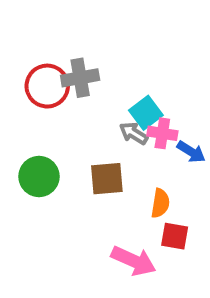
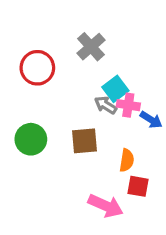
gray cross: (80, 78) -> (91, 47), moved, turned -32

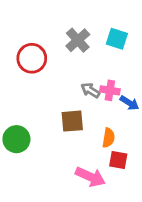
cyan square: (115, 89) -> (117, 39), moved, turned -35
green circle: (31, 139) -> (16, 139), moved

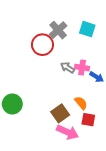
red circle: (32, 58) -> (42, 45), moved
brown square: (72, 121) -> (60, 113), moved, turned -30
orange semicircle: (109, 138) -> (81, 103), turned -48

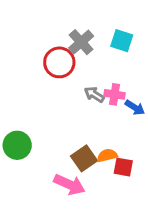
orange semicircle: (81, 103) -> (107, 155), moved, turned -64
pink arrow: (67, 132) -> (69, 185), moved

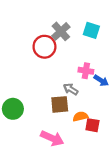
gray arrow: (94, 94) -> (71, 89), moved
brown square: (84, 158) -> (60, 104), moved, turned 30

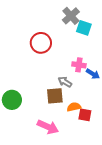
gray cross: (61, 31) -> (71, 16), moved

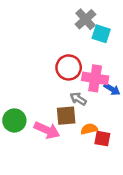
red circle: (41, 43) -> (69, 67), moved
pink cross: (79, 65) -> (95, 78), size x1.5
pink arrow: (48, 127) -> (47, 130), moved

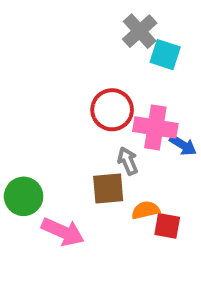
gray arrow: (78, 99) -> (128, 161), turned 35
pink arrow: (47, 130) -> (63, 232), moved

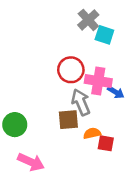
gray arrow: (128, 161) -> (81, 102), size x1.5
pink arrow: (63, 232) -> (31, 162), moved

